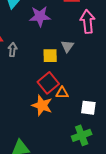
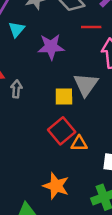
gray triangle: (67, 46) -> (86, 85), size x1.5
orange star: (42, 105) -> (56, 186), moved

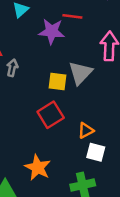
red line: (91, 27) -> (72, 16), moved
orange triangle: (79, 143) -> (86, 130), moved, turned -35

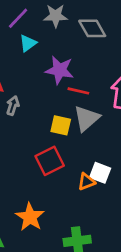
red line: (72, 16) -> (78, 91), moved
white square: (96, 152) -> (100, 173), moved

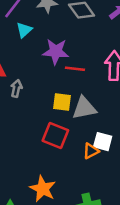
gray triangle: (87, 118) -> (84, 108), moved, turned 36
red square: (50, 161) -> (55, 135), turned -36

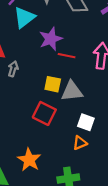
cyan triangle: (24, 30) -> (24, 17), size x1.5
purple star: (56, 52) -> (51, 39), turned -30
orange triangle: (91, 151) -> (80, 143), moved

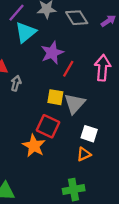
red line: (67, 56) -> (68, 69), turned -70
gray triangle: (72, 91) -> (75, 104), turned -40
orange star: (29, 160) -> (34, 146), moved

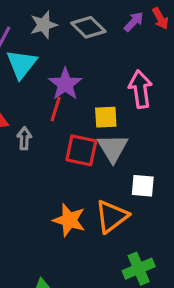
red line: (68, 69) -> (56, 109), moved
yellow square: (55, 97) -> (106, 117), moved
red square: (48, 126) -> (81, 150), moved
orange triangle: (84, 154) -> (112, 216), moved, size x1.6

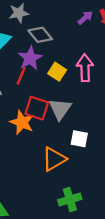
gray diamond: (88, 27) -> (40, 35), moved
yellow square: (106, 117) -> (57, 72), moved, turned 30
orange star: (69, 220) -> (22, 122), moved

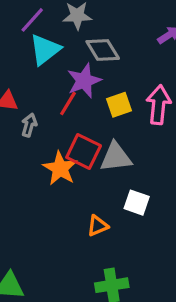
yellow square: (57, 72) -> (119, 105), turned 30
gray triangle: (60, 109) -> (116, 157), turned 40
orange triangle: (54, 159) -> (98, 226), size x0.6

